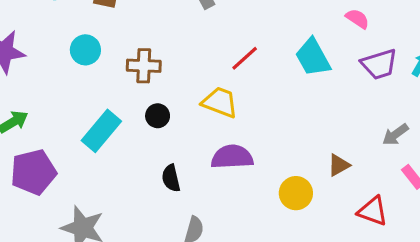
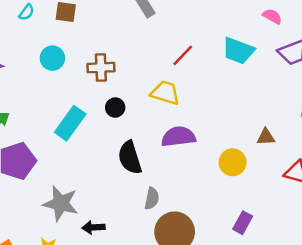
cyan trapezoid: (313, 57) -> (238, 51), turned -36
brown triangle: (339, 165) -> (266, 137), turned 30
black semicircle: (171, 178) -> (130, 158), size x1.5

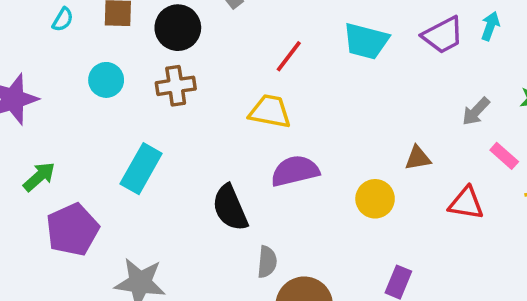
black circle: (115, 108) -> (178, 28), moved, size x1.6

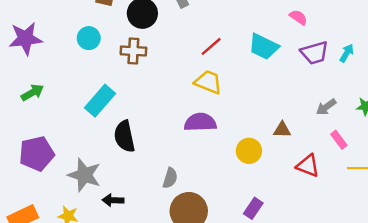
yellow trapezoid: (270, 111) -> (208, 82), moved
black semicircle: (230, 208) -> (124, 136), moved
purple pentagon: (72, 230) -> (37, 154), moved

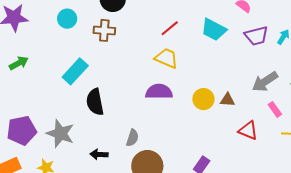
gray arrow: (326, 107) -> (265, 82), size x1.5
yellow circle: (249, 151) -> (203, 99), moved
purple pentagon: (37, 154) -> (22, 131), moved
black arrow: (113, 200) -> (99, 154), moved

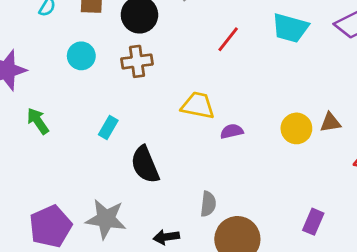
yellow trapezoid: (166, 58) -> (198, 105), moved
green arrow: (19, 63) -> (38, 121), moved, turned -84
cyan rectangle: (75, 71) -> (108, 128), size x0.6
purple semicircle: (159, 92) -> (232, 131), size x0.6

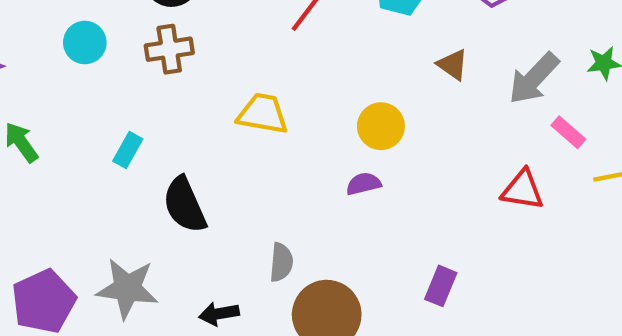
brown triangle: (330, 122) -> (453, 65), moved, turned 45
yellow circle: (296, 128) -> (381, 126), moved
purple semicircle: (232, 131) -> (363, 184), moved

